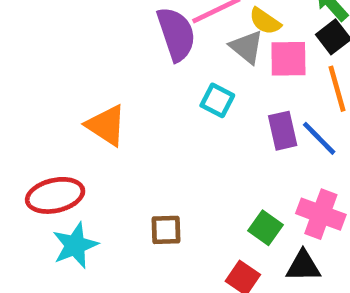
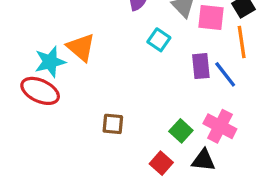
red ellipse: (55, 195) -> (40, 91), turned 30
cyan star: (75, 245) -> (50, 62), moved

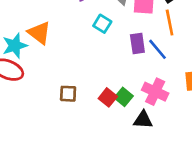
red square: (161, 163) -> (108, 97), moved

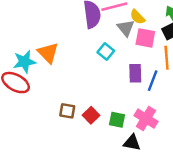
blue line: (157, 49) -> (153, 81), turned 54
red square: (108, 97) -> (91, 115), moved
green square: (124, 97) -> (117, 120), turned -35

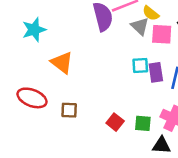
cyan square: (106, 52) -> (140, 65), moved, turned -35
cyan star: (24, 62) -> (34, 30), moved
brown square: (67, 111) -> (69, 110), moved

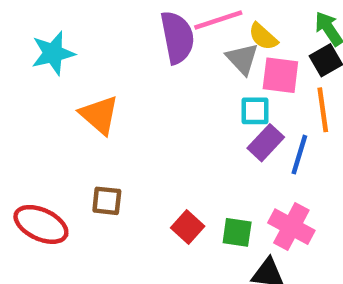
cyan square: (140, 65) -> (255, 111), moved
purple rectangle: (156, 72) -> (266, 143), turned 48
red ellipse: (32, 98) -> (41, 224), moved

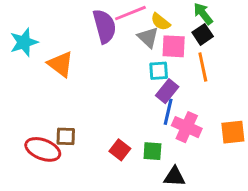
orange triangle: (99, 115) -> (61, 64), moved
blue line: (299, 155) -> (168, 112), moved
red ellipse: (41, 224) -> (43, 149), moved
pink cross: (291, 227) -> (187, 127), moved

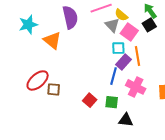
purple semicircle: (104, 26) -> (70, 17), moved
pink square: (174, 46) -> (129, 32), turned 30
orange line: (203, 67) -> (137, 56), moved
blue line: (168, 112) -> (114, 76), moved
red ellipse: (43, 149) -> (38, 80), moved, turned -65

